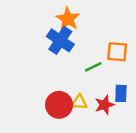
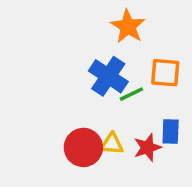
orange star: (68, 19) -> (128, 26), moved
blue cross: (60, 40) -> (108, 76), moved

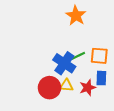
orange square: (165, 73) -> (99, 56), moved
blue cross: (108, 76) -> (64, 63), moved

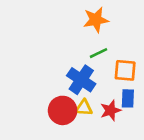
orange star: (76, 16) -> (96, 20), turned 30
green line: (78, 56) -> (99, 53), moved

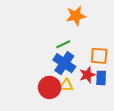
green line: (99, 53) -> (63, 44), moved
red star: (111, 110) -> (87, 75), moved

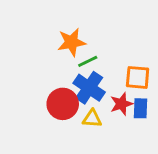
orange star: (76, 16) -> (72, 42), moved
red circle: (50, 87) -> (63, 104), moved

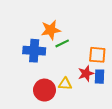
blue cross: (89, 88) -> (34, 51), moved, turned -30
red circle: (63, 104) -> (45, 90), moved

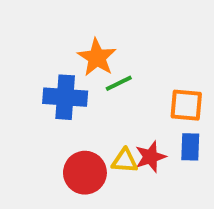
orange star: (51, 30) -> (97, 57), turned -30
red star: (86, 73) -> (150, 157), moved

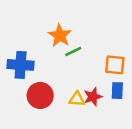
blue cross: (65, 97) -> (21, 65), moved
red circle: (85, 173) -> (40, 96), moved

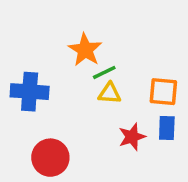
red circle: (40, 96) -> (50, 158), moved
yellow triangle: (77, 99) -> (109, 93), moved

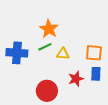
green line: (104, 72) -> (45, 47), moved
red circle: (50, 158) -> (47, 91), moved

